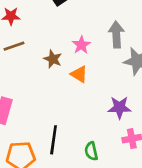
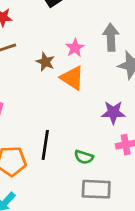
orange triangle: (79, 74) -> (72, 78), size x1.4
green semicircle: (91, 151) -> (84, 157), turned -60

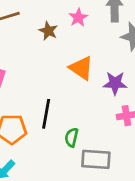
orange triangle: (72, 78) -> (81, 68), moved
green semicircle: (84, 157) -> (72, 137), moved, turned 84

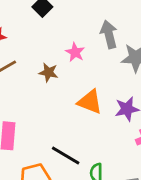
black line: (46, 114) -> (66, 156), turned -56

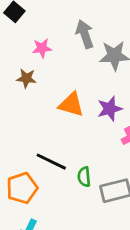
pink star: (75, 52) -> (42, 48), moved, turned -30

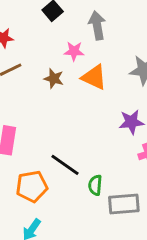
gray arrow: (85, 34) -> (97, 25), moved
orange triangle: (71, 105) -> (94, 77), moved

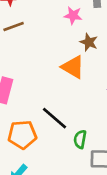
orange triangle: (94, 77) -> (73, 67), moved
brown star: (54, 79) -> (89, 42), moved

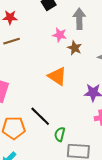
brown star: (89, 42) -> (75, 48), moved

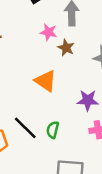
green semicircle: (60, 134) -> (53, 130), moved

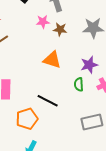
green semicircle: (53, 130) -> (79, 84), moved

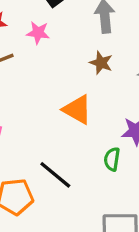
pink star: (43, 22) -> (38, 33), moved

